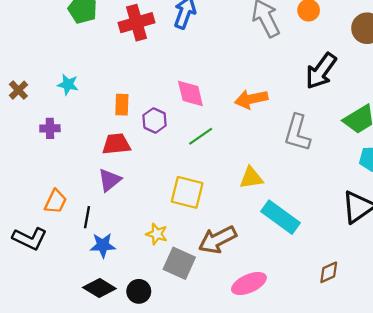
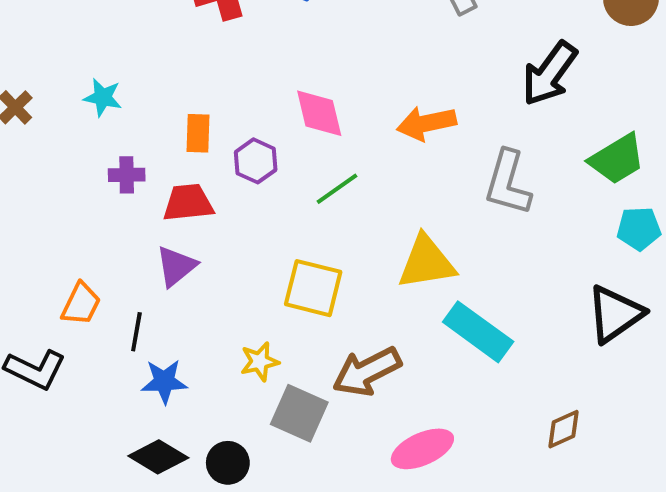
purple cross: (50, 128) -> (127, 175), moved
yellow triangle: (251, 178) -> (426, 262), size x1.4
yellow star: (157, 234) -> (260, 362), turned -30

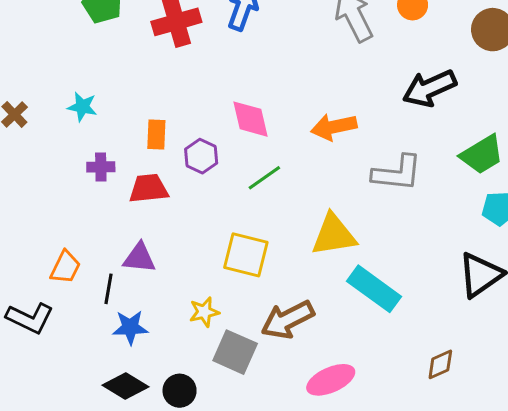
black arrow: (550, 74) -> (429, 88), turned 30
gray L-shape: (508, 183) -> (397, 173), turned -100
purple triangle: (176, 266) -> (139, 258), moved, turned 45

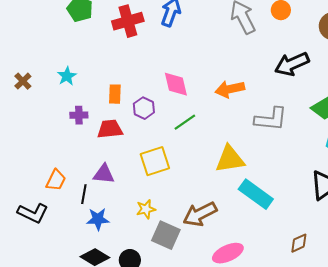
cyan star: (82, 107) -> (67, 76), turned 30
yellow square: (246, 255) -> (155, 161), moved, turned -32

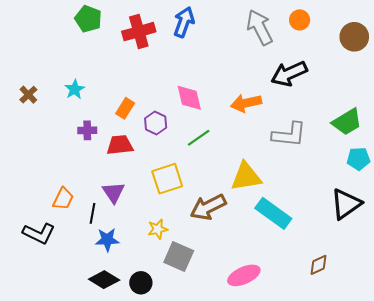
black arrow: (292, 64) -> (289, 74), moved
orange rectangle: (115, 94) -> (125, 108), turned 30
purple triangle: (104, 174) -> (114, 192), turned 50
brown arrow: (200, 214) -> (208, 207), moved

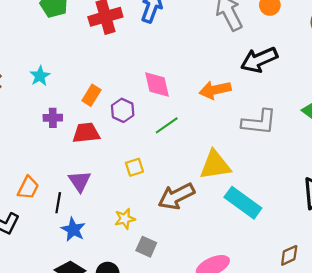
yellow square: (167, 179) -> (134, 167), size x0.6
blue star: (107, 240) -> (73, 230), turned 30
gray square: (179, 256) -> (146, 247), size x0.7

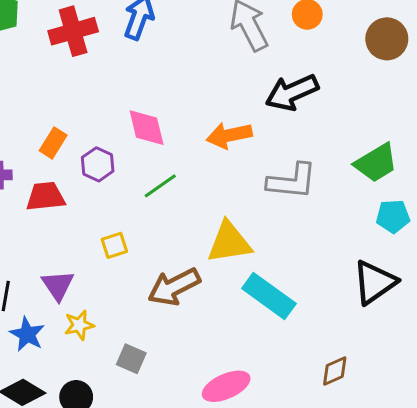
purple triangle: (80, 181) -> (58, 285), moved
yellow star: (125, 219) -> (79, 325), moved

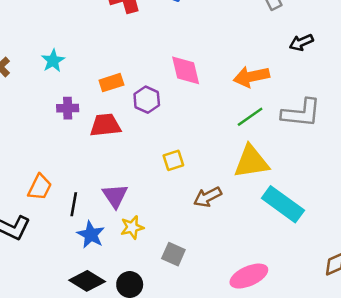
black arrow: (292, 92) -> (301, 42), size x0.6
orange rectangle: (53, 143) -> (111, 83), turned 40
green line: (160, 186) -> (250, 117), moved
yellow square: (114, 245) -> (173, 160), moved
brown arrow: (174, 287) -> (208, 197), size x0.7

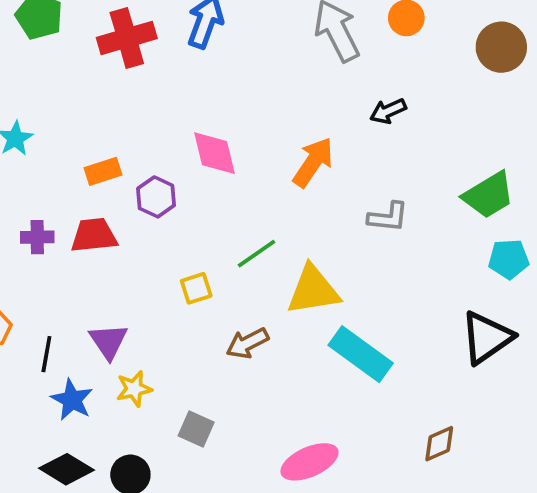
orange arrow: (251, 77) -> (313, 162), turned 136
purple cross: (68, 108) -> (37, 237), moved
gray L-shape: (301, 113) -> (388, 217), size x0.7
green line: (250, 117) -> (256, 254), moved

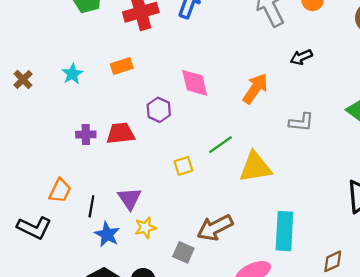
orange rectangle: (103, 171) -> (122, 66), moved
brown arrow: (247, 343) -> (215, 228), moved, size x1.4
cyan rectangle: (361, 354) -> (284, 231), moved, turned 57

